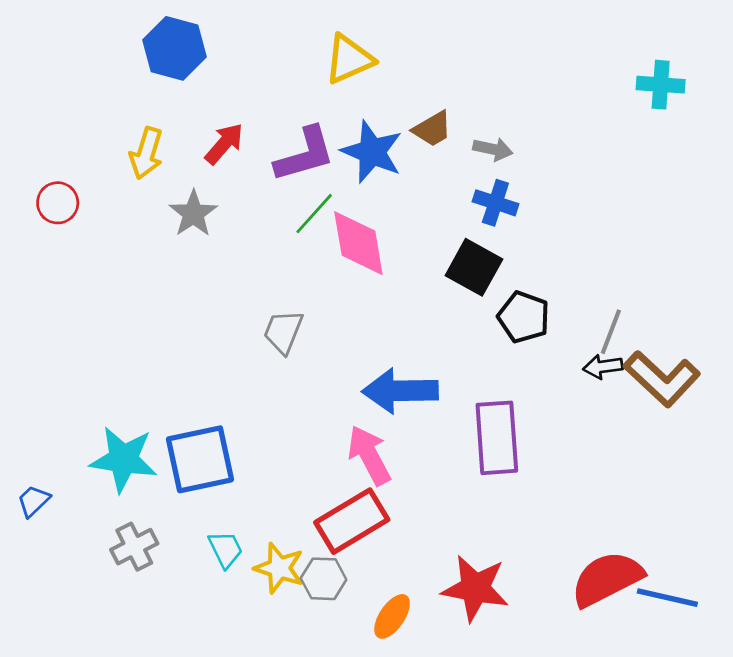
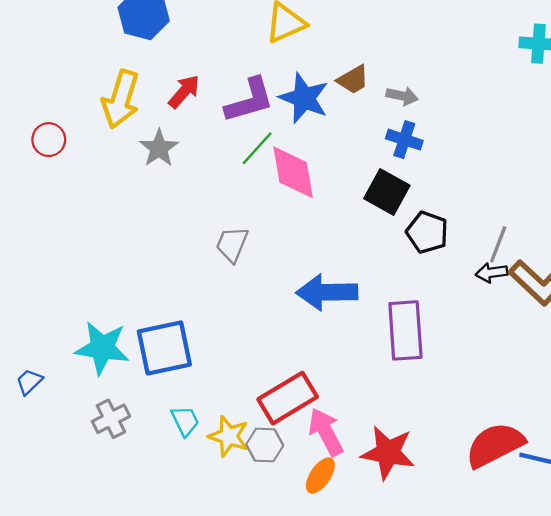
yellow arrow: (146, 153) -> (121, 99), size x1.4
pink arrow: (369, 455) -> (326, 432), moved

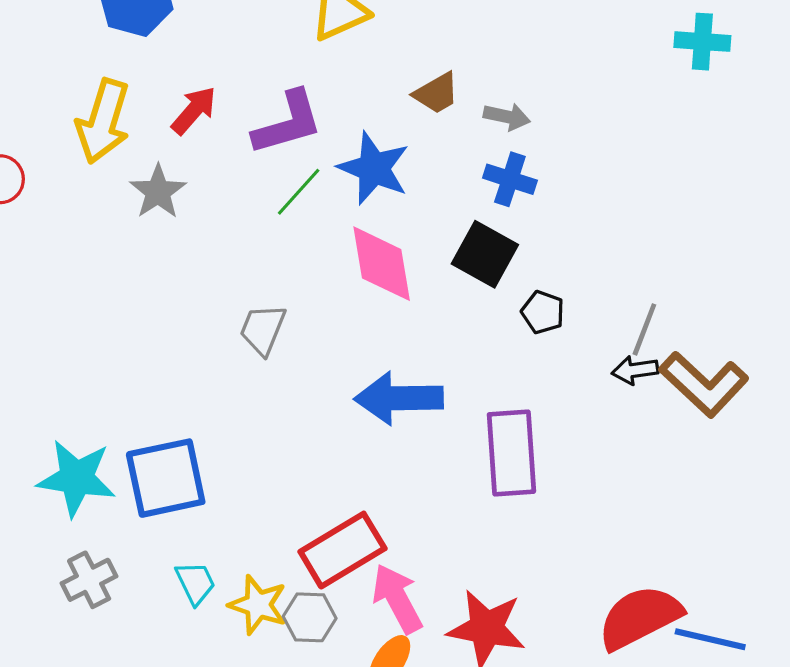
blue star: (304, 98) -> (374, 168), moved
pink diamond: (293, 172) -> (382, 264), moved
black pentagon: (427, 232) -> (543, 312), size x0.7

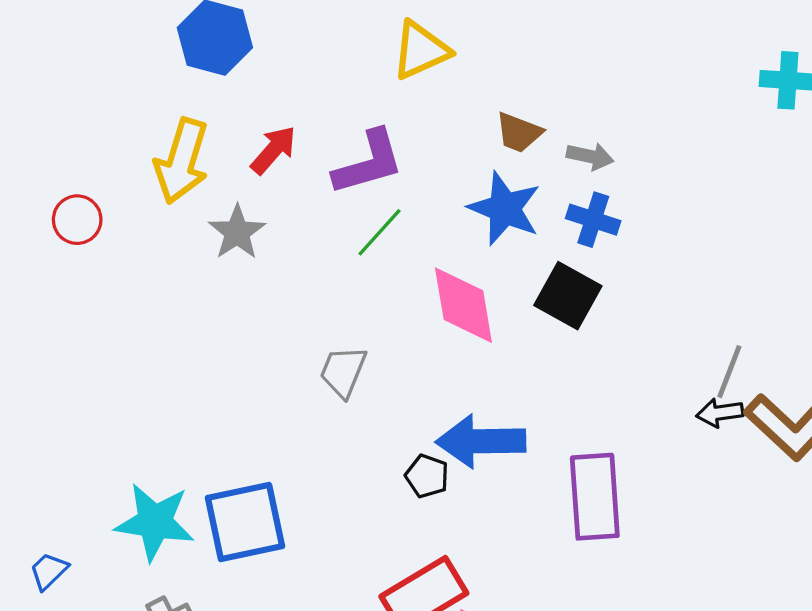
brown trapezoid: (436, 93) -> (519, 133), turned 51
blue star: (374, 168) -> (505, 209), moved
black pentagon: (543, 312) -> (427, 476), moved

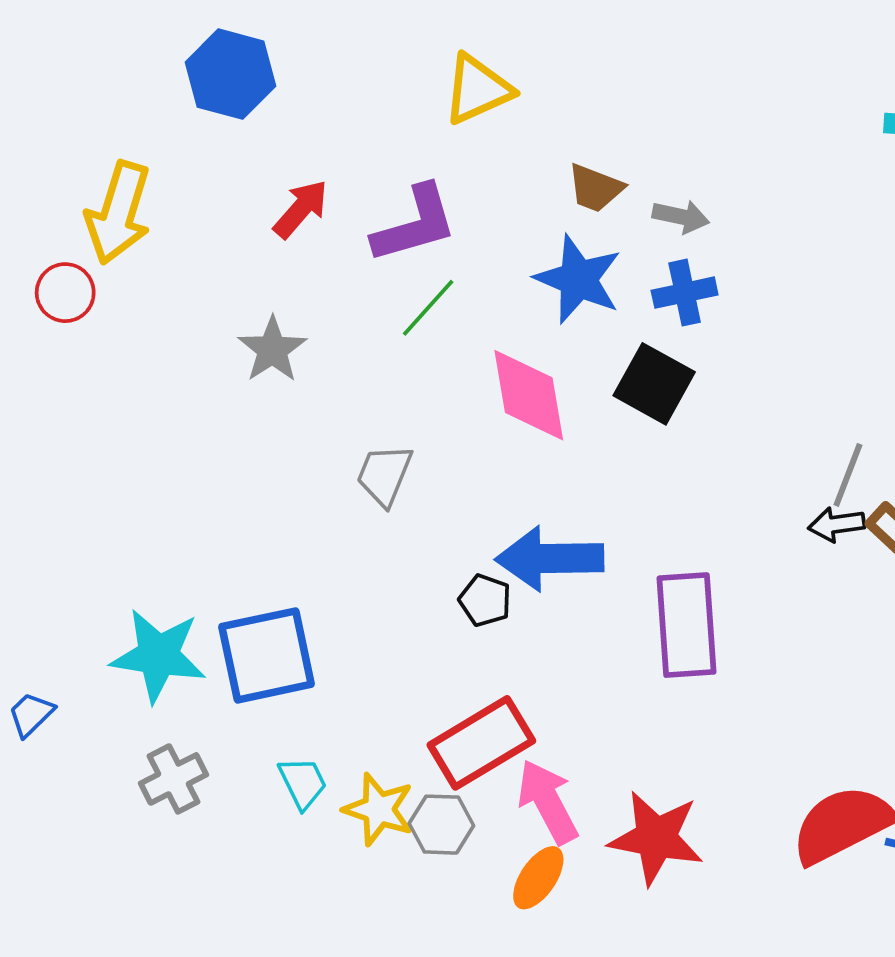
yellow arrow: (182, 161) -> (118, 213), moved
blue cross: (593, 220) -> (685, 293), turned -30
gray star: (237, 232) -> (272, 350), moved

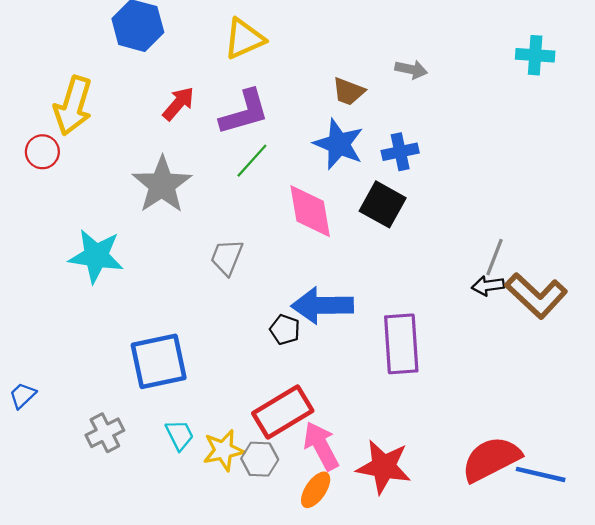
yellow triangle: (477, 89) -> (244, 39), moved
gray arrow: (681, 217) -> (411, 69), moved
gray star: (272, 350) -> (162, 185), size x1.5
cyan star: (158, 655) -> (96, 256), moved
yellow star: (379, 809) -> (223, 450), turned -30

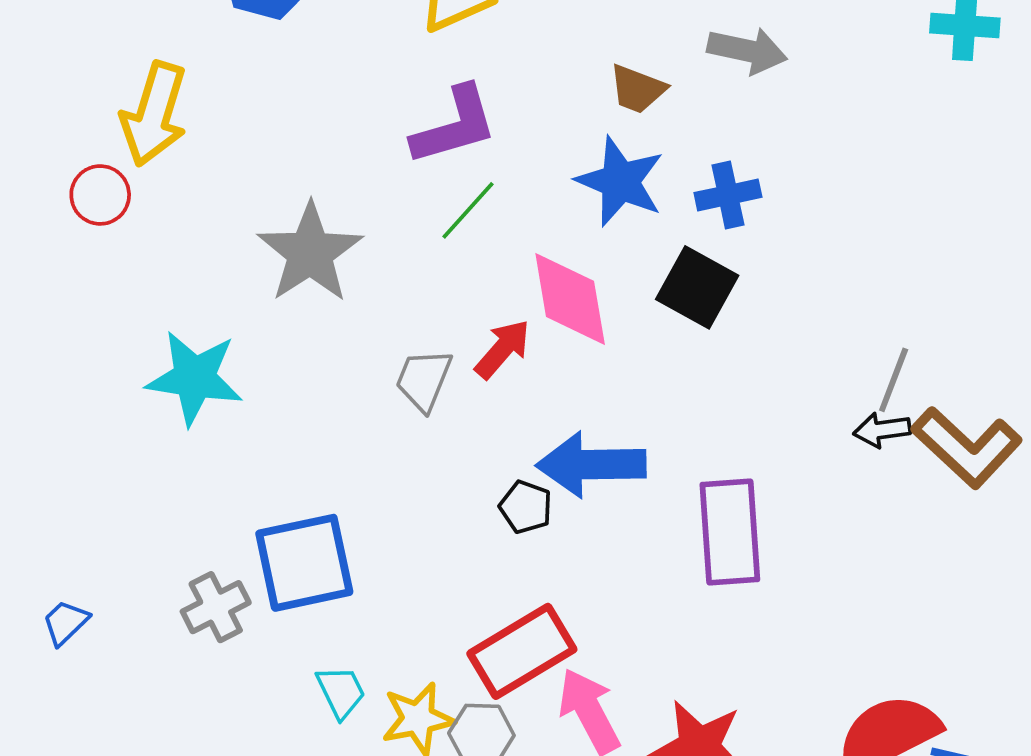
gray arrow: (411, 69) -> (747, 51), size x1.4
red arrow: (178, 103) -> (503, 349), moved
gray cross: (105, 433) -> (216, 607), moved

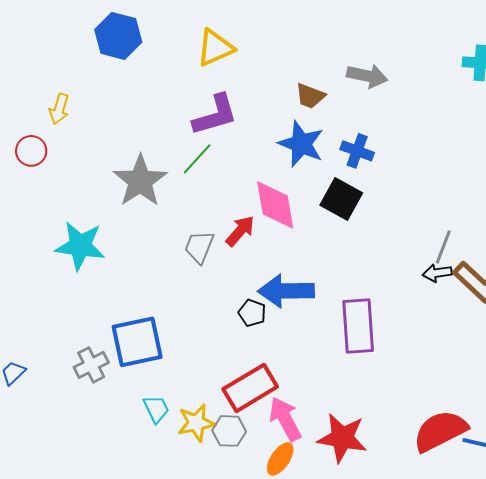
yellow arrow: (154, 114) -> (59, 109), size x0.6
blue cross: (728, 195) -> (357, 151), turned 32
green line: (468, 210) -> (197, 159), moved

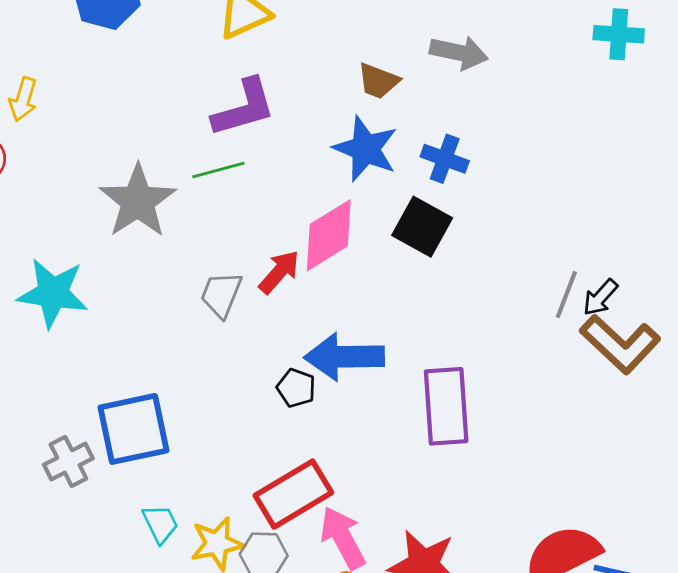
green line: (197, 159) -> (218, 170), turned 33
pink diamond: (275, 205) -> (329, 235), turned 68
black arrow: (437, 273) -> (600, 297), moved, turned -40

